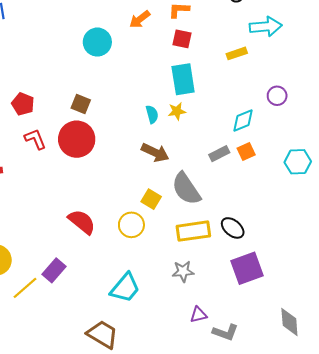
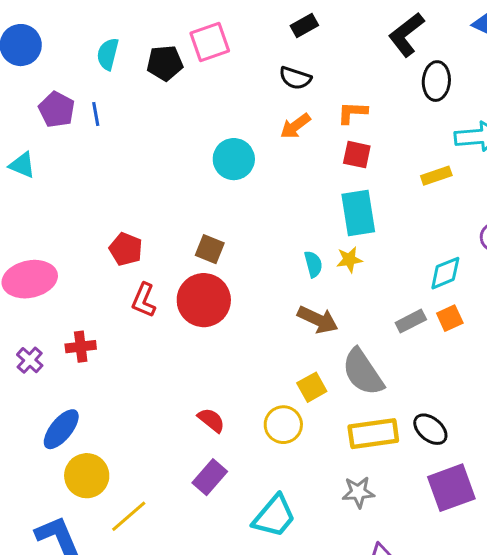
red L-shape: (35, 139) -> (144, 300), turned -135
yellow square: (151, 199) -> (312, 387), turned 30
red semicircle: (82, 222) -> (211, 420), size x0.7
purple rectangle: (54, 270) -> (210, 477), moved

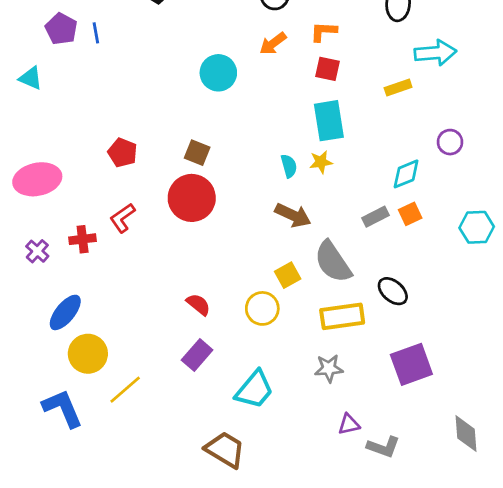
red L-shape: (144, 300) -> (122, 218), moved, turned 32
black ellipse: (430, 429) -> (393, 291), moved

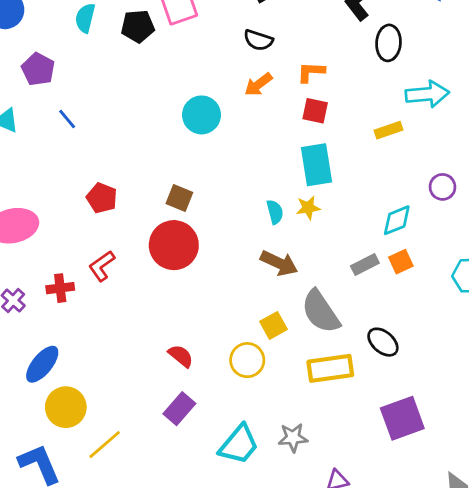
blue line: (96, 33) -> (67, 119), moved, turned -30
gray star: (329, 368) -> (293, 438), moved

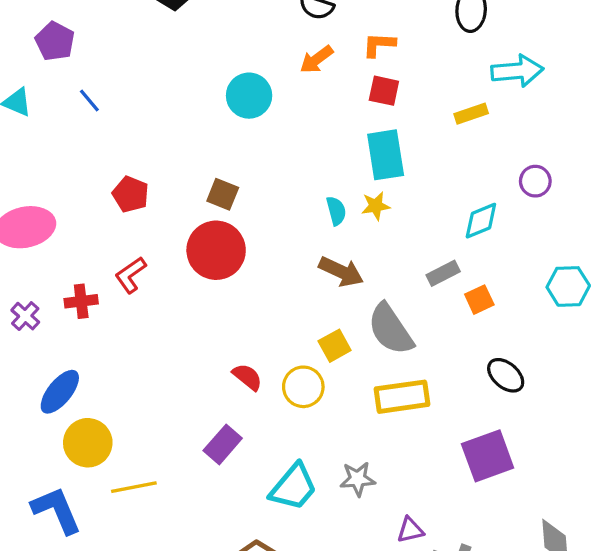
orange square: (401, 262) -> (479, 300), moved
black ellipse: (383, 342) -> (506, 375), moved
red semicircle: (181, 356) -> (247, 377), moved
yellow line: (105, 445) -> (134, 487), turned 30

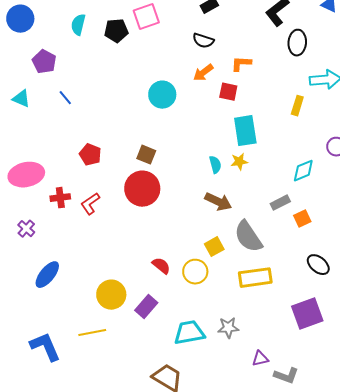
red square: (384, 91) -> (228, 92), moved
yellow rectangle: (471, 114) -> (297, 106), turned -54
red cross: (81, 301) -> (60, 198), moved
yellow circle: (88, 443) -> (111, 295), moved
cyan trapezoid: (293, 487) -> (189, 333), turned -140

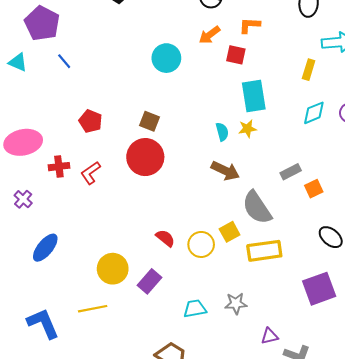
purple pentagon: (44, 62) -> (42, 23), size x1.4
cyan diamond: (303, 171) -> (314, 113), moved
yellow square: (214, 247) -> (230, 232), moved
cyan trapezoid: (189, 333) -> (195, 309), size x0.7

